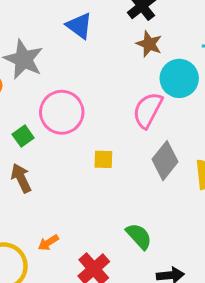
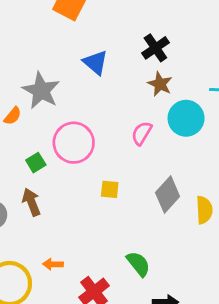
pink semicircle: (148, 110) -> (142, 133), moved, size x0.7
orange arrow: (48, 243) -> (53, 264), turned 30

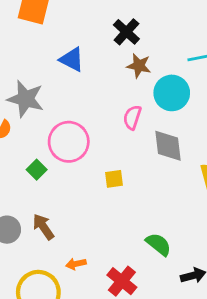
gray diamond: (168, 194) -> (168, 146), moved, turned -36
brown arrow: (31, 202) -> (43, 227), moved

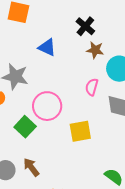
green square: (37, 170) -> (25, 127), size x1.5
yellow square: (114, 179) -> (80, 131), size x1.6

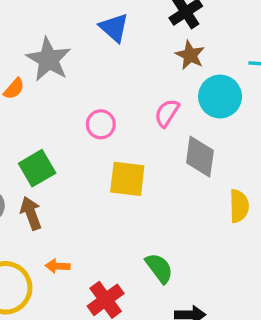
pink circle: (47, 106) -> (101, 124), moved, size x0.6
green square: (25, 127) -> (37, 168), moved

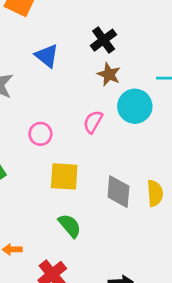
gray diamond: (200, 157) -> (118, 192), moved
green semicircle: (159, 268) -> (70, 226), moved

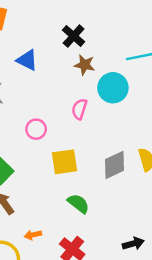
gray diamond: (118, 192) -> (115, 165), turned 72

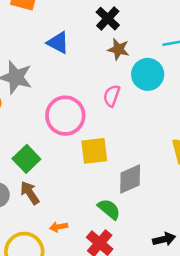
pink circle: (36, 129) -> (65, 116), size x1.8
gray diamond: (115, 165) -> (130, 179), moved
green semicircle: (78, 204) -> (109, 209), moved

